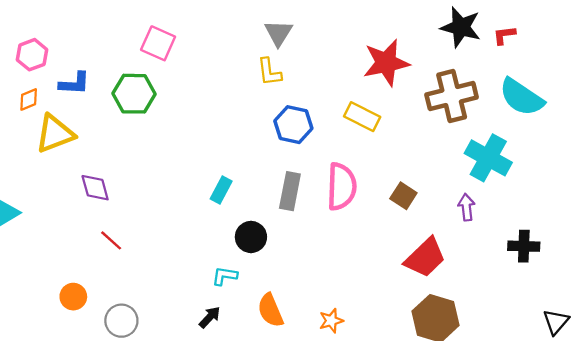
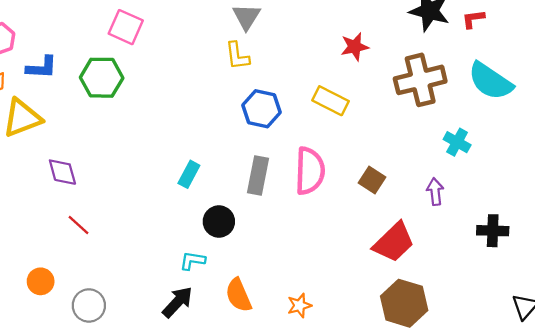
red star: (386, 63) -> (355, 47), size x0.6
cyan cross: (488, 158) -> (457, 142), size x0.6
black arrow: (210, 317) -> (177, 302), size x1.4

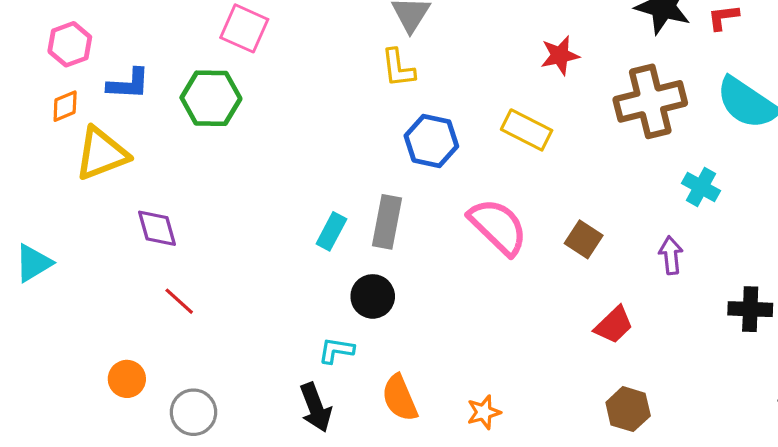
pink semicircle: (310, 171) -> (498, 227), turned -48
gray rectangle: (258, 175) -> (387, 222), moved
red trapezoid: (394, 242) -> (614, 325), size x0.7
black arrow: (177, 302) -> (316, 407), turned 116
brown hexagon: (404, 303) -> (628, 409), size x0.7

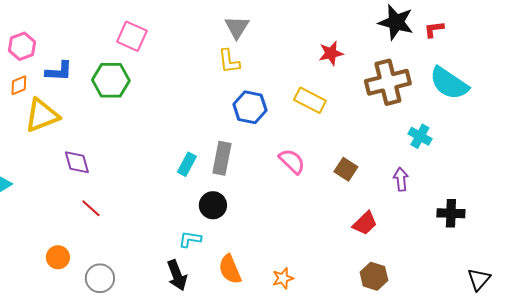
pink semicircle: (498, 227) -> (292, 161), size x0.7

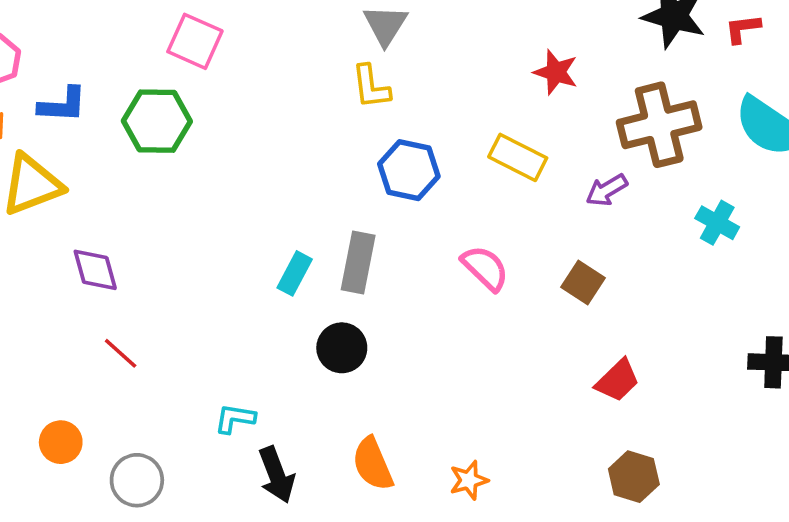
red star: (331, 53) -> (556, 72), turned 30
purple arrow: (401, 179) -> (607, 190), moved, turned -115
cyan L-shape: (190, 239) -> (235, 419), moved

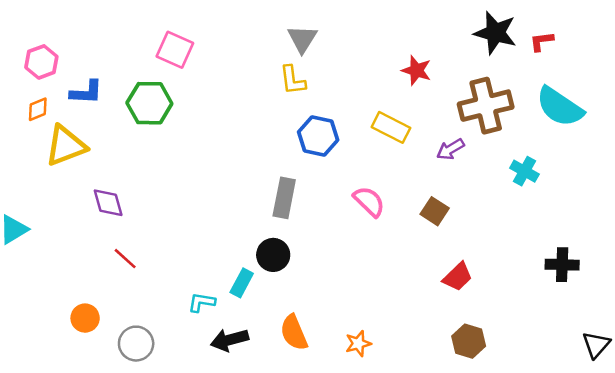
cyan rectangle: (295, 273) -> (242, 283), moved
black arrow: (277, 475) -> (230, 340), turned 96

